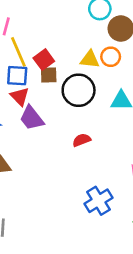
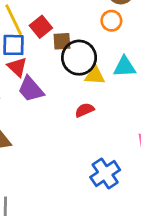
yellow triangle: (90, 59) -> (95, 75), moved
brown square: (49, 75) -> (62, 41), moved

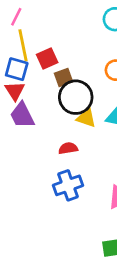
brown square: (62, 41) -> (64, 77), turned -30
blue cross: (105, 173) -> (68, 185), moved

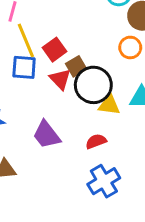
red triangle: (15, 91) -> (60, 79), moved
purple trapezoid: (22, 115) -> (47, 135), moved

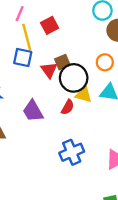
orange circle: (130, 47) -> (105, 62), moved
red square: (54, 50) -> (50, 25), moved
red semicircle: (96, 141) -> (68, 107), moved, turned 133

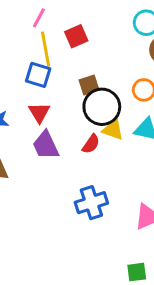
red triangle: (49, 70) -> (39, 113), moved

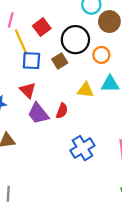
blue square: (38, 75) -> (31, 61), moved
black circle: (102, 107) -> (75, 40), moved
red semicircle: (91, 144) -> (62, 111), moved

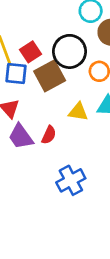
red square: (42, 27) -> (31, 52), moved
brown square: (60, 61) -> (50, 76), size x1.6

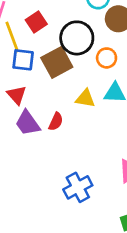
red square: (31, 52) -> (36, 22), moved
blue cross: (71, 180) -> (78, 187), moved

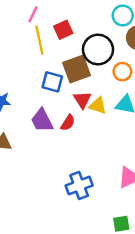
blue square: (23, 60) -> (52, 82), moved
red triangle: (17, 95) -> (82, 100), moved

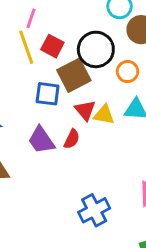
pink line: (33, 14) -> (31, 18), moved
red square: (63, 30) -> (52, 46), moved, turned -30

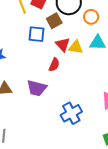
brown square: (74, 75) -> (54, 21), size x0.7
purple trapezoid: (41, 140) -> (37, 88), moved, turned -40

